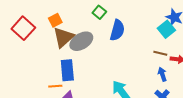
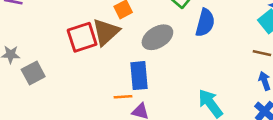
red square: (23, 28) -> (82, 37), moved, turned 30
brown triangle: (63, 37) -> (106, 32), moved

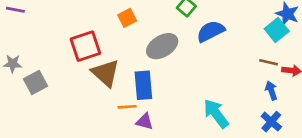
blue semicircle: (205, 23) -> (211, 31), turned -132
brown triangle: (106, 32) -> (106, 73), moved, turned -36

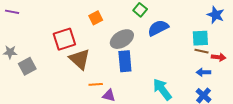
cyan square: (277, 30) -> (200, 38), moved, turned 36
blue rectangle: (143, 85) -> (125, 61), moved
blue arrow: (271, 91) -> (203, 72), turned -72

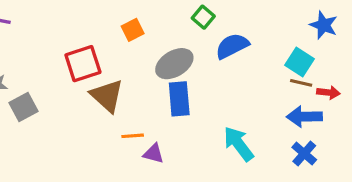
cyan square: (200, 38) -> (300, 62), turned 36
blue arrow: (203, 72) -> (304, 117), size x1.5

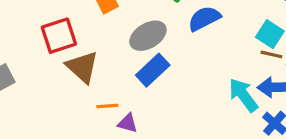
blue rectangle: (179, 99) -> (153, 70), turned 52
cyan arrow: (239, 144) -> (243, 95), moved

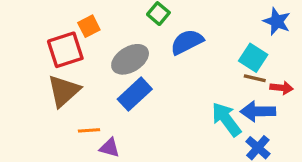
red square: (59, 36) -> (65, 50), moved
brown triangle: (82, 67) -> (64, 91), turned 36

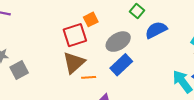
orange line: (89, 130) -> (89, 77), moved

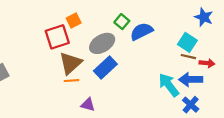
green square: (137, 11) -> (122, 22), moved
brown triangle: (74, 63) -> (70, 63), moved

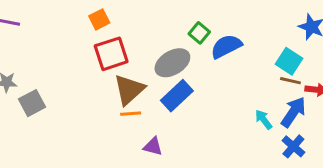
orange square: (74, 20) -> (99, 19), moved
blue arrow: (191, 80) -> (293, 112), turned 125
cyan arrow: (169, 85) -> (264, 120), size x0.6

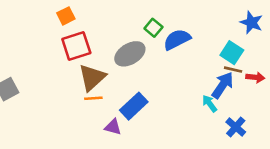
blue rectangle: (177, 96) -> (134, 106), moved
blue arrow: (293, 112) -> (223, 85), moved

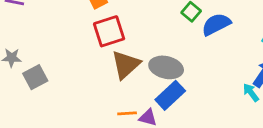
gray ellipse: (130, 54) -> (166, 67), moved, turned 44
orange line: (93, 98) -> (127, 113), moved

